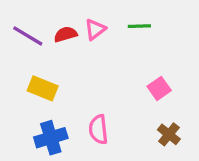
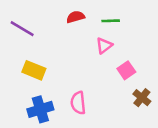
pink triangle: (95, 29) -> (104, 46), moved
red semicircle: (66, 34) -> (75, 17), moved
brown cross: (169, 134) -> (142, 98), moved

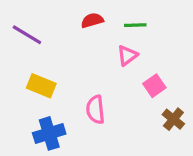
pink semicircle: (78, 103) -> (95, 110), moved

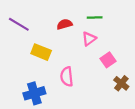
red semicircle: (92, 20) -> (65, 24), moved
yellow rectangle: (41, 86) -> (41, 52), moved

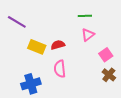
red semicircle: (65, 24) -> (58, 45), moved
pink triangle: (89, 39) -> (88, 35), moved
pink square: (108, 60) -> (106, 55), moved

